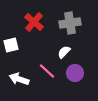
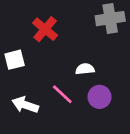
gray cross: (70, 23) -> (110, 19), moved
white semicircle: (64, 52) -> (85, 69), turned 40

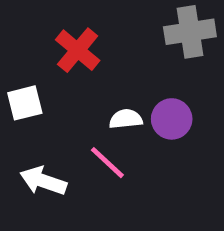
white semicircle: (85, 69) -> (126, 119), moved
purple circle: (100, 97) -> (172, 119), moved

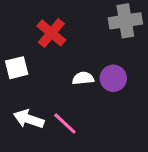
pink line: (107, 163) -> (65, 124), moved

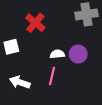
pink line: (65, 124) -> (52, 76), moved, turned 60

